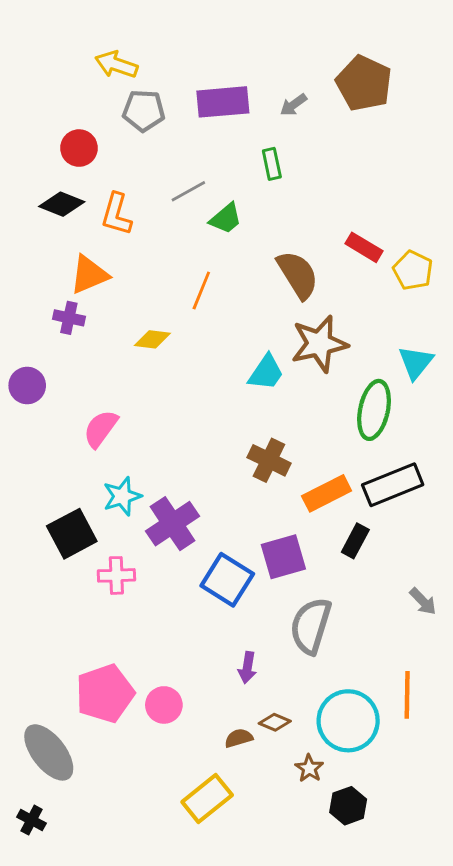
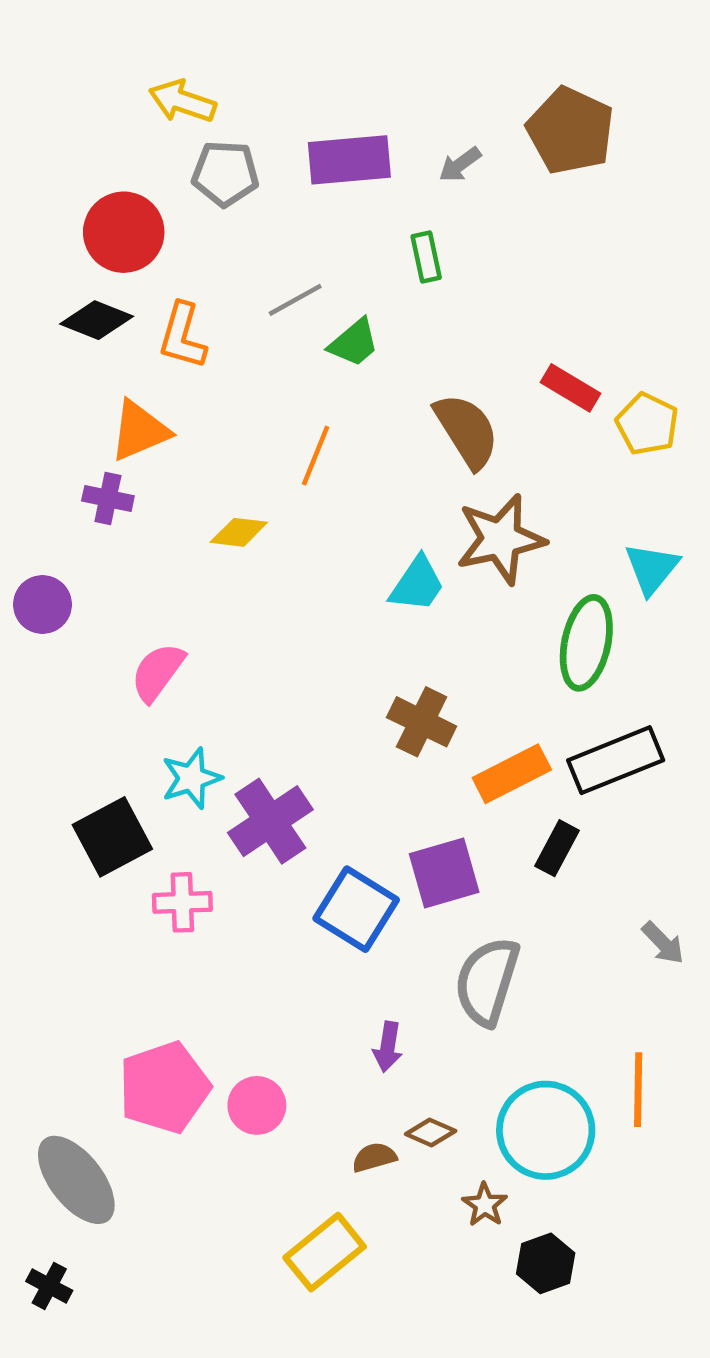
red circle: (79, 148) -> (124, 232), size x1.4

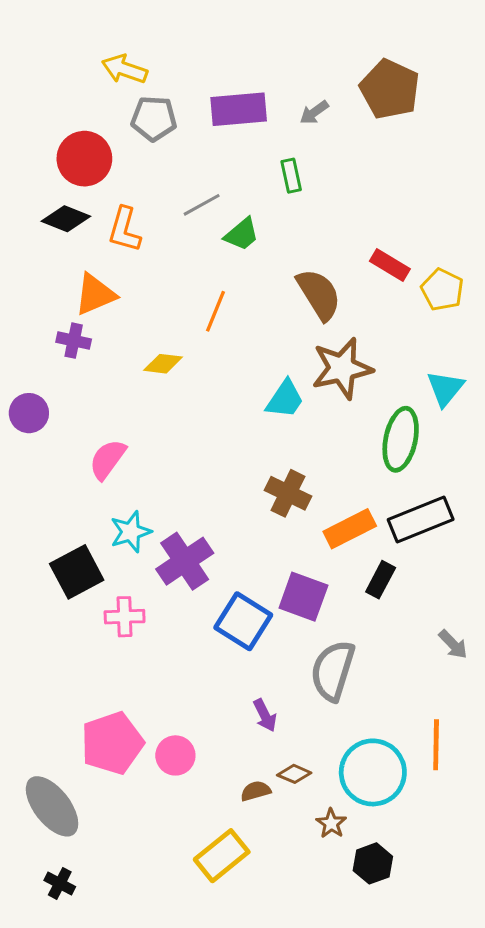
purple square: (444, 873) -> (303, 597), turned 36
purple arrow: (388, 1047) -> (265, 715), turned -36
black cross: (49, 1286) -> (60, 883), moved

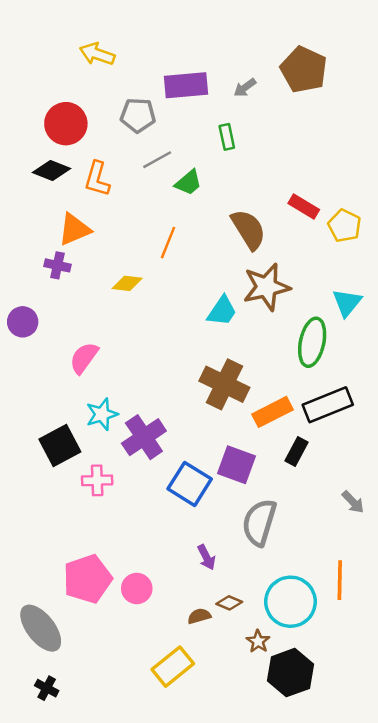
gray pentagon: (154, 118) -> (138, 115), moved
brown cross: (288, 493) -> (224, 384), size x1.4
black hexagon: (373, 863) -> (290, 673), size x1.5

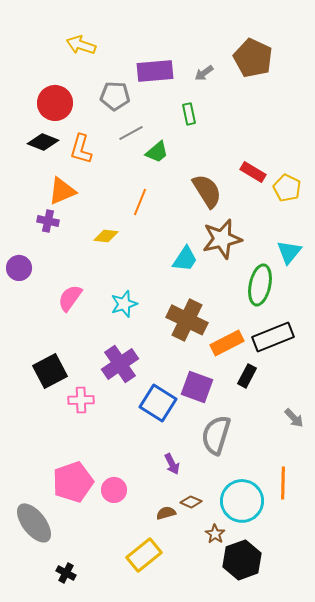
cyan star: (102, 414) -> (124, 304), moved
black cross: (47, 688) -> (66, 573), moved

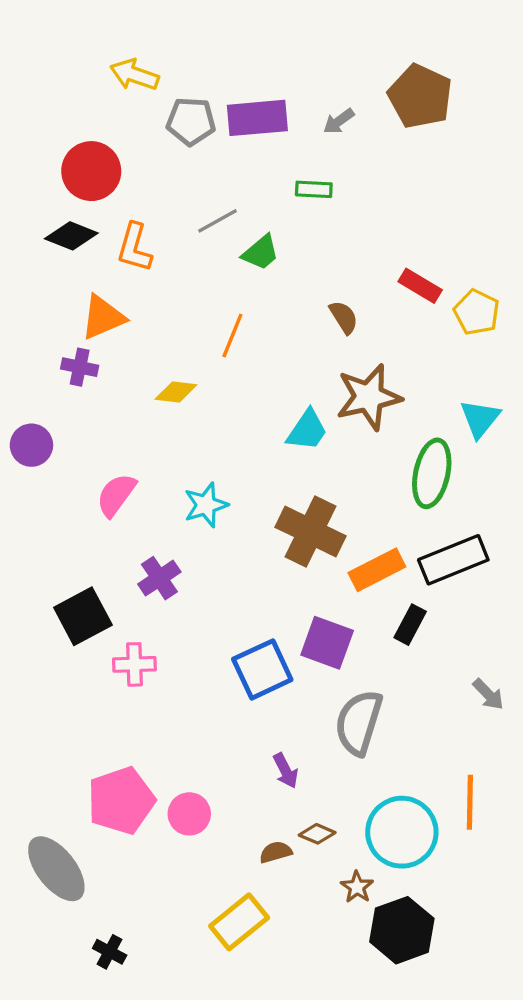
gray pentagon: (115, 96) -> (191, 121), moved
green rectangle: (189, 114) -> (314, 189), turned -75
brown semicircle: (207, 191) -> (344, 317), size x0.6
purple cross: (120, 364) -> (159, 578), moved, size x0.7
blue square: (158, 403) -> (262, 669), turned 33

